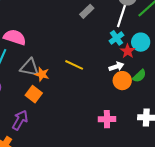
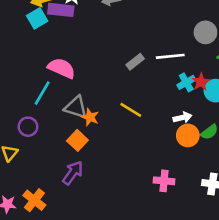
gray rectangle: (87, 11) -> (135, 62), moved
white line: (122, 16) -> (170, 56), moved, turned 60
red star: (128, 51) -> (201, 82), moved
purple arrow: (20, 120) -> (73, 173), moved

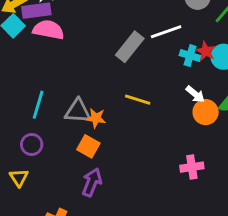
gray rectangle: (135, 62) -> (130, 47), size x1.5
pink semicircle: (62, 68) -> (48, 30), moved
cyan cross: (186, 82) -> (190, 56), turned -30
white arrow: (182, 118) -> (195, 94), turned 66

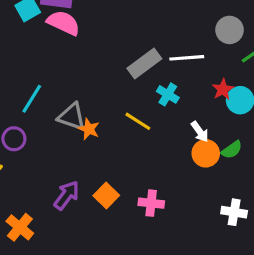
cyan cross: (190, 56) -> (168, 94), moved
orange square: (88, 146) -> (106, 196), moved
pink cross: (192, 167) -> (151, 203), moved

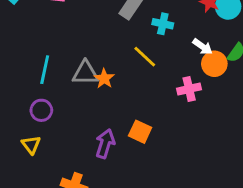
yellow line: (138, 121) -> (145, 57), turned 30
orange star: (89, 129) -> (104, 79), turned 30
pink cross: (151, 203) -> (189, 89), moved

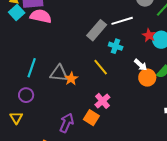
pink cross: (189, 89) -> (102, 101), moved, turned -35

